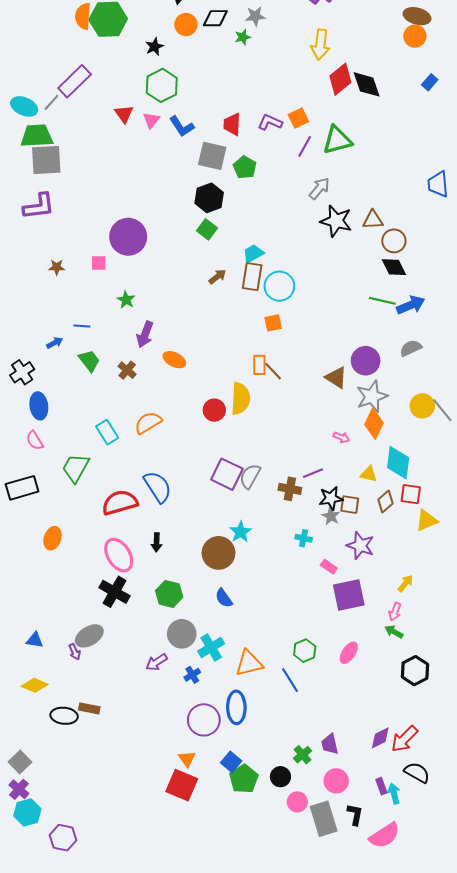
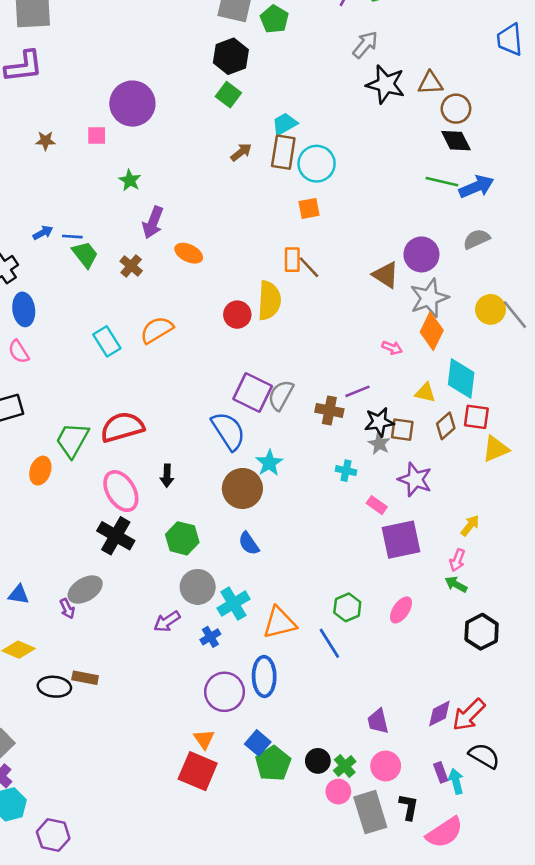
blue line: (82, 326) -> (72, 237), moved
green trapezoid: (76, 468) -> (72, 440), moved
blue semicircle: (158, 487) -> (228, 431), moved
green cross: (303, 755) -> (345, 766), moved

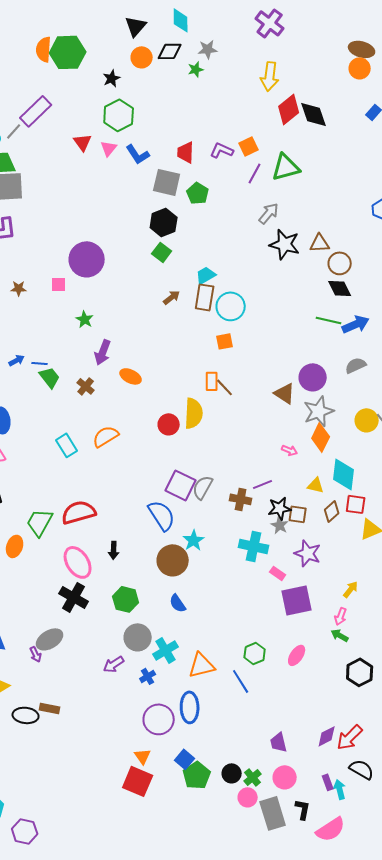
cyan cross: (346, 471) -> (254, 546), size x1.8

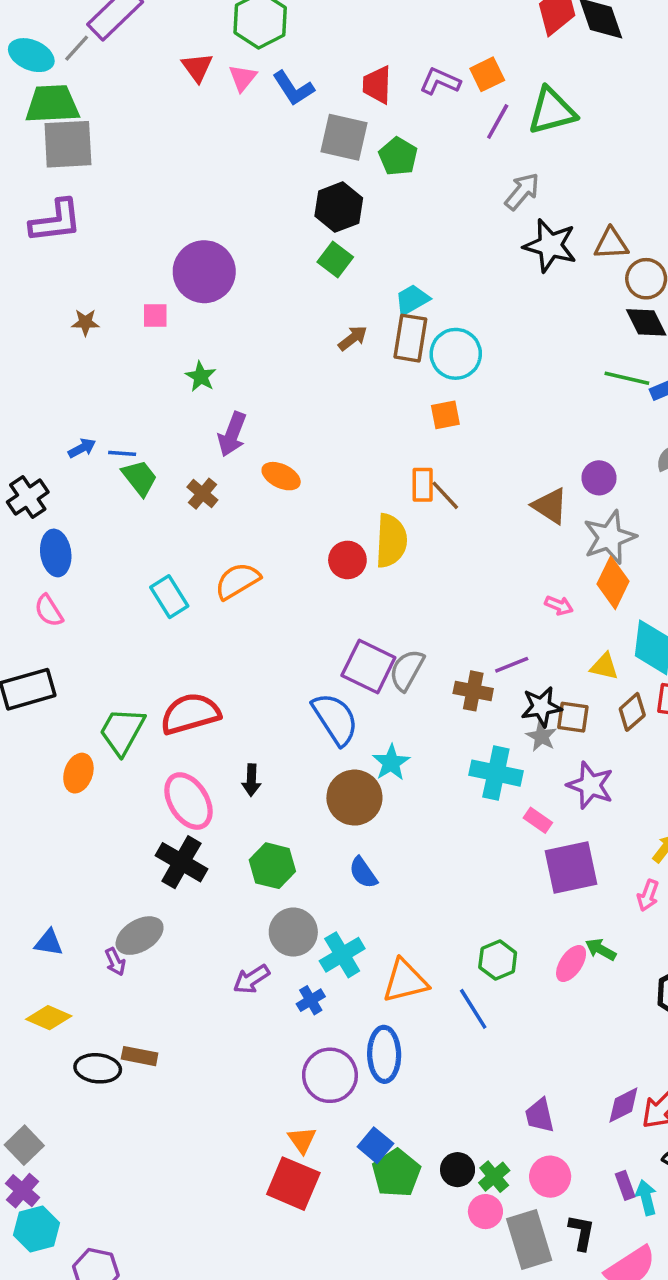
purple circle: (313, 377) -> (599, 478), size x0.7
green arrow: (340, 635) -> (601, 950), moved

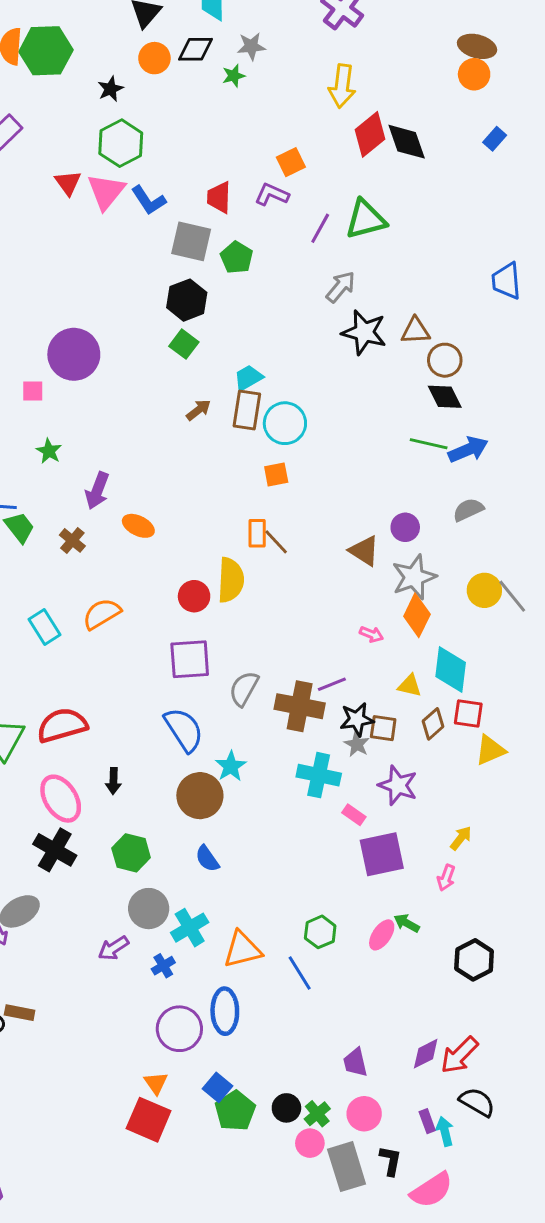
orange square: (487, 74) -> (291, 162), moved
pink triangle: (243, 78) -> (106, 192), size x1.6
green star: (201, 377) -> (49, 451), moved
purple square: (368, 667) -> (190, 659), moved, turned -30
brown cross: (473, 691) -> (300, 706), size x1.5

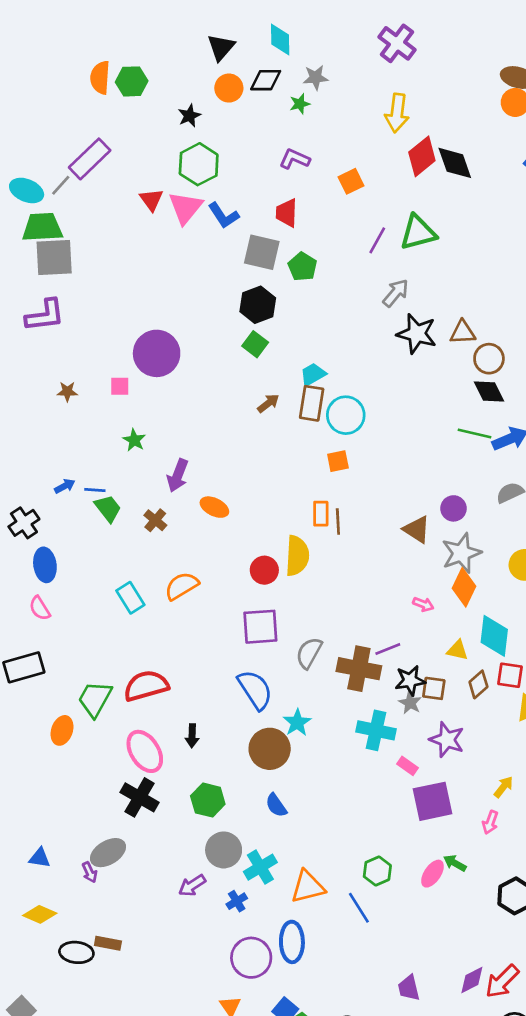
green hexagon: (46, 51) -> (132, 81), size x0.7
purple L-shape: (272, 194) -> (295, 159), moved
brown line: (276, 542) -> (338, 522), turned 40

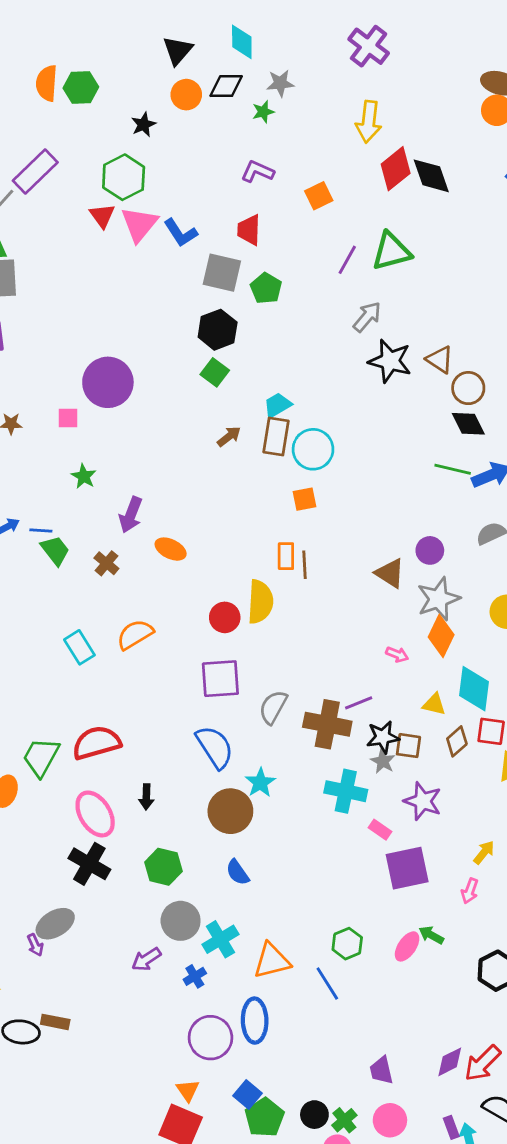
green hexagon: (199, 164) -> (124, 177), moved
brown triangle: (463, 332) -> (440, 360), turned 36

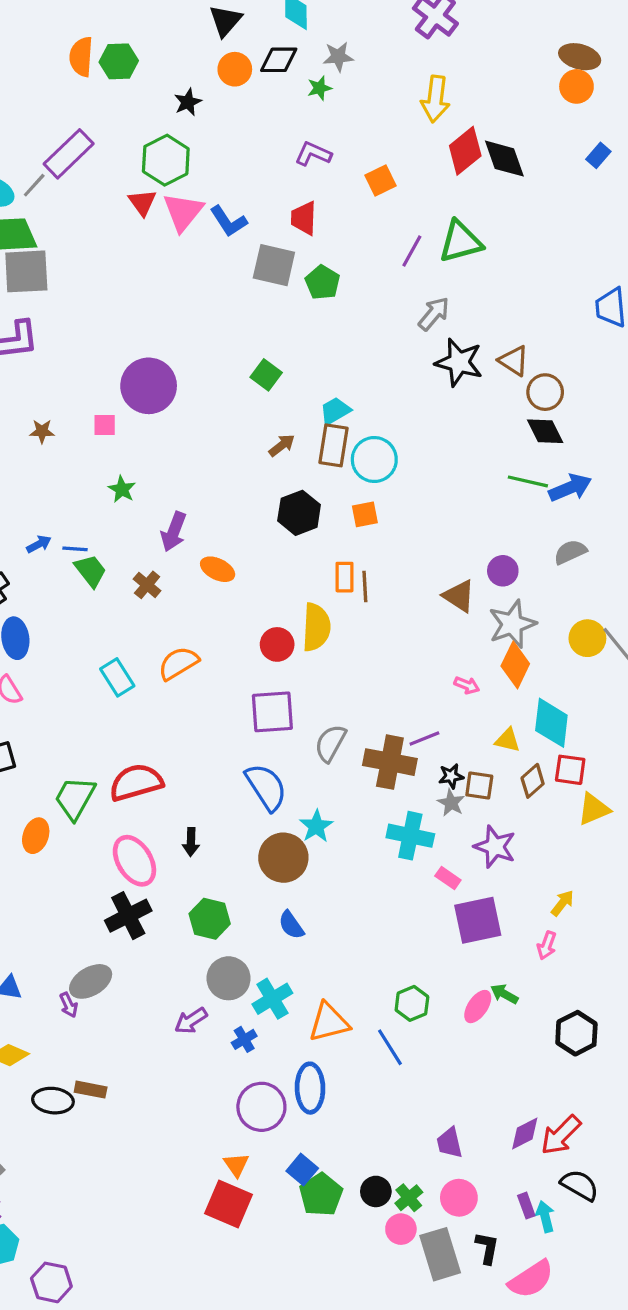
black hexagon: (218, 330) -> (299, 513), moved
black star: (383, 737) -> (451, 776), size x0.7
black cross: (89, 864) -> (128, 916), turned 33

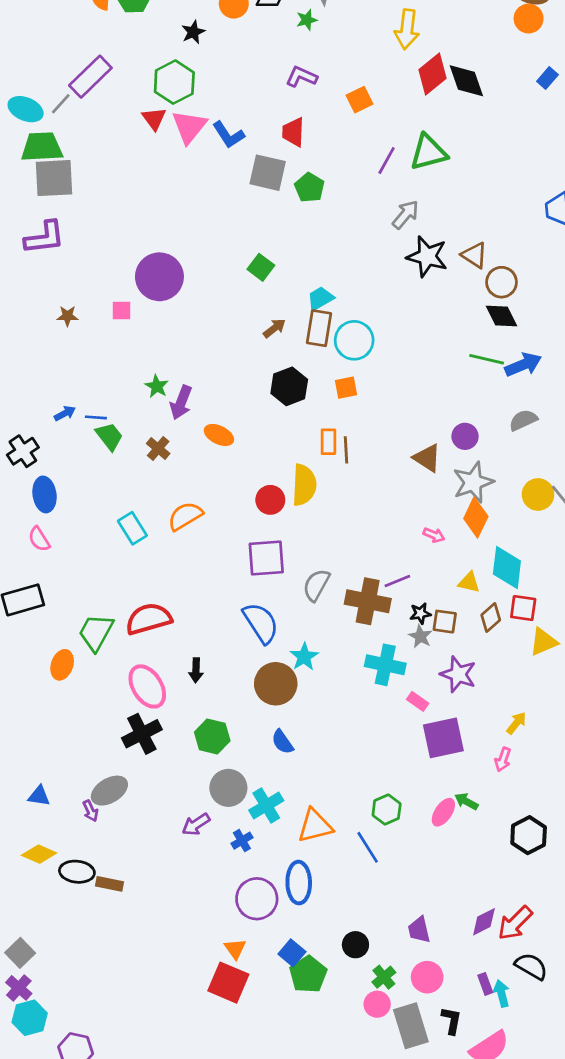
green star: (122, 489) -> (157, 386), moved
black ellipse: (53, 1101) -> (77, 872), moved
black circle: (376, 1191) -> (355, 945), moved

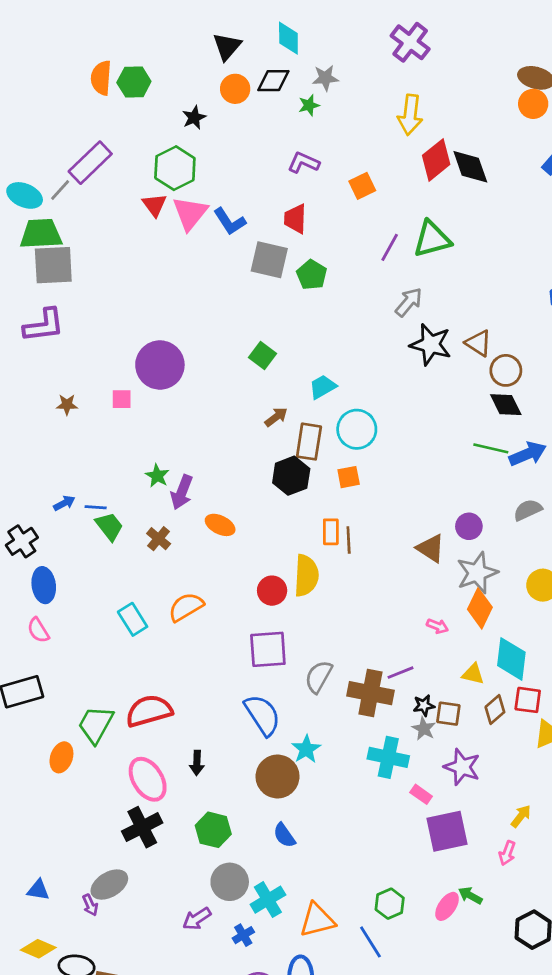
brown rectangle: (319, 328) -> (309, 442), moved

